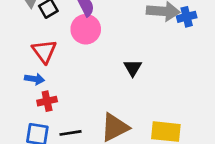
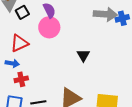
red triangle: (44, 51) -> (19, 43), turned 42

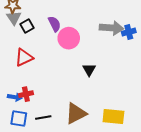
pink circle: (49, 27) -> (69, 38), moved
blue arrow: (12, 63) -> (15, 97), moved

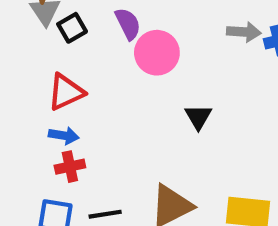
gray arrow: (111, 28) -> (244, 32), size x0.7
blue arrow: (15, 97) -> (64, 136), moved

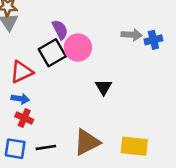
black square: (72, 28) -> (52, 53), moved, size x1.5
red cross: (70, 167) -> (24, 118), turned 36

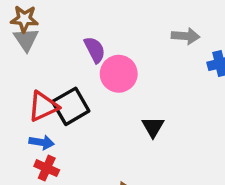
gray arrow: (132, 35) -> (186, 36), moved
black square: (52, 53) -> (71, 106), moved

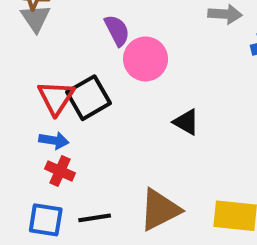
red triangle: (43, 106) -> (56, 98), turned -32
black triangle: (153, 127) -> (186, 122), turned -30

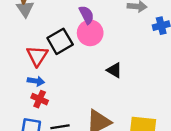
purple semicircle: (117, 30) -> (87, 15), moved
black square: (88, 98) -> (60, 41), moved

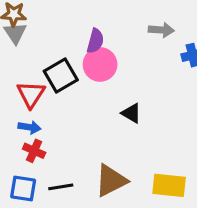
purple semicircle: (87, 15) -> (95, 41), turned 42

